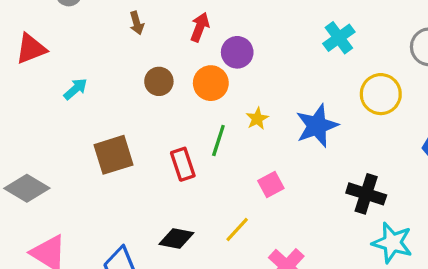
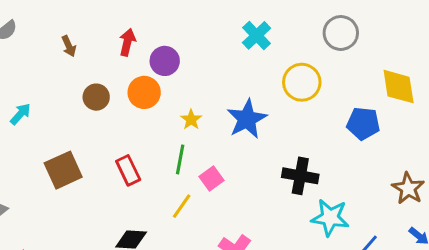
green line: (218, 140) -> (180, 159), moved
yellow line: (237, 229) -> (182, 206), moved

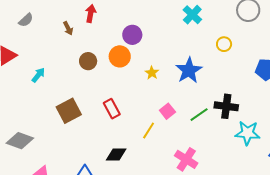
red arrow: (127, 42) -> (91, 14), moved
yellow circle: (302, 82) -> (224, 44), size x0.6
green line: (180, 159) -> (199, 115), moved, turned 48

